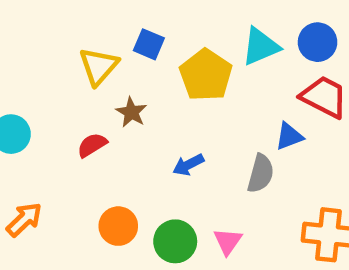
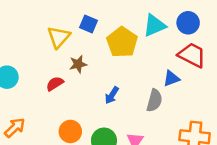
brown star: (131, 112) -> (78, 64), turned 30
blue arrow: (188, 165) -> (112, 95), turned -30

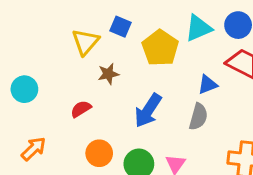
blue triangle: (171, 78) -> (208, 85), moved
red semicircle: (55, 84) -> (81, 109), moved
blue arrow: (112, 95) -> (148, 111), size x1.6

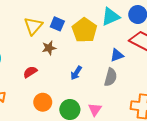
blue square: (121, 27) -> (57, 24), moved
blue arrow: (148, 111) -> (76, 73), size x0.6

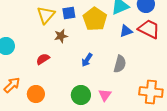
blue square: (57, 24) -> (69, 13), turned -32
blue triangle: (117, 55) -> (126, 31), moved
orange circle: (43, 102) -> (36, 94), moved

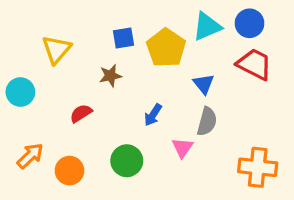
yellow triangle: (46, 15) -> (56, 49), moved
blue triangle: (126, 31) -> (204, 84), moved, turned -48
green circle: (81, 95) -> (127, 161), moved
pink triangle: (105, 95) -> (182, 148), moved

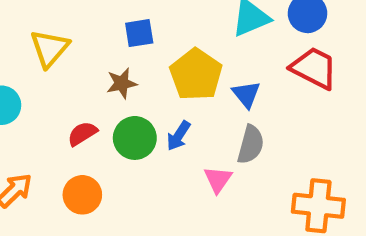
yellow pentagon: (166, 48) -> (196, 75), moved
green circle: (127, 161) -> (135, 138), moved
orange circle: (69, 171) -> (82, 195), moved

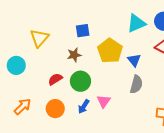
blue arrow: (179, 136) -> (84, 106), moved
pink triangle: (218, 180) -> (104, 101), moved

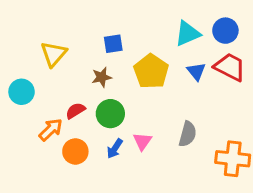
blue triangle: (134, 60) -> (196, 71), moved
gray semicircle: (136, 84) -> (188, 134), moved
orange arrow: (23, 106) -> (51, 130), moved

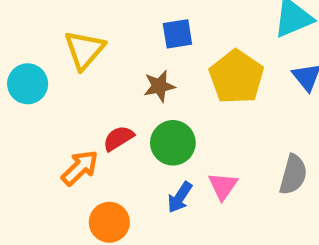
cyan circle: (22, 92) -> (28, 84), moved
orange circle: (75, 151) -> (109, 222), moved

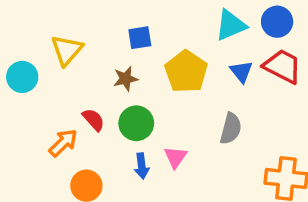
red semicircle: (118, 138) -> (93, 120), turned 80
gray semicircle: (293, 175) -> (231, 129), moved
blue arrow: (180, 197) -> (142, 166), turned -40

